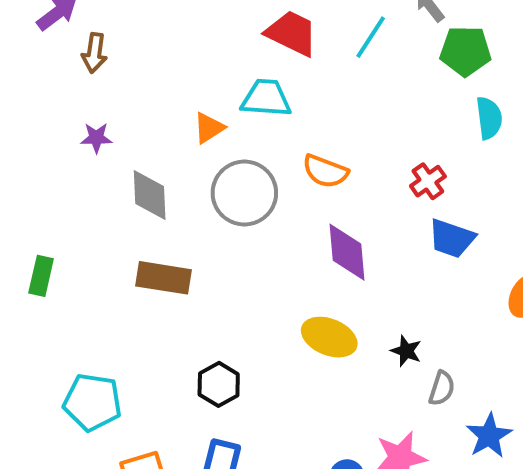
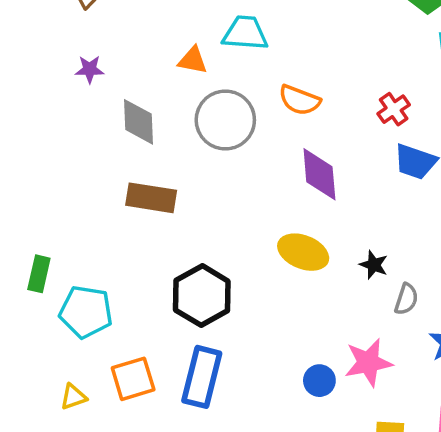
orange triangle: (209, 128) -> (193, 60), turned 44
green rectangle: (41, 276) -> (39, 274), moved
black hexagon: (219, 384) -> (202, 296), size x1.5

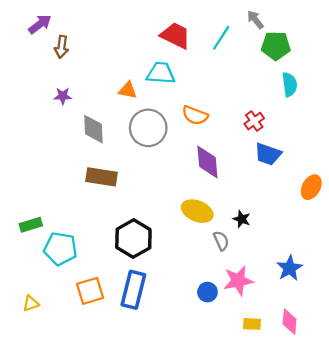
green rectangle: (39, 274) -> (31, 225), turned 60
gray semicircle: (406, 299) -> (221, 241), moved, turned -42
yellow triangle: (73, 397) -> (31, 303), moved

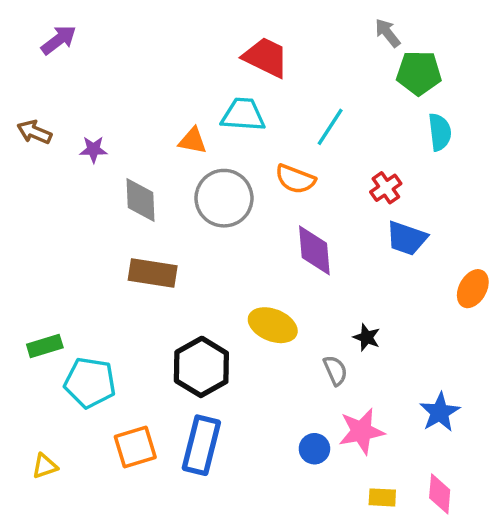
cyan line: (221, 38) -> (330, 127), moved
brown arrow: (62, 47) -> (34, 132), moved, turned 105
yellow ellipse: (197, 211) -> (273, 325), moved

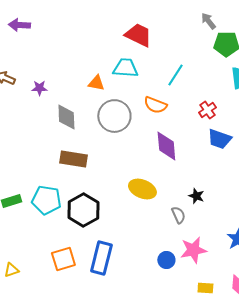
purple arrow: (59, 40) -> (19, 25), turned -140
black hexagon: (201, 367) -> (83, 210), moved
cyan pentagon: (90, 383) -> (46, 200), moved

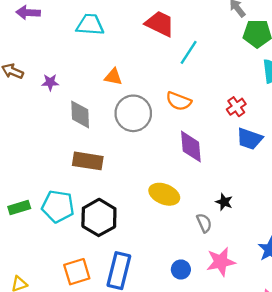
cyan trapezoid: (125, 68) -> (90, 25), moved
cyan line: (175, 75) -> (189, 52), moved
blue circle: (166, 260) -> (181, 269), moved

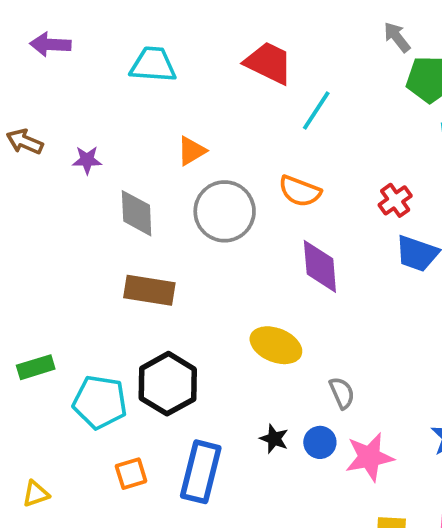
orange triangle: (113, 77) -> (192, 151), turned -42
black star: (224, 202) -> (274, 439), moved
cyan pentagon: (58, 206) -> (100, 402), moved
blue circle: (181, 269) -> (320, 442), moved
orange square: (77, 272) -> (131, 474), size x0.7

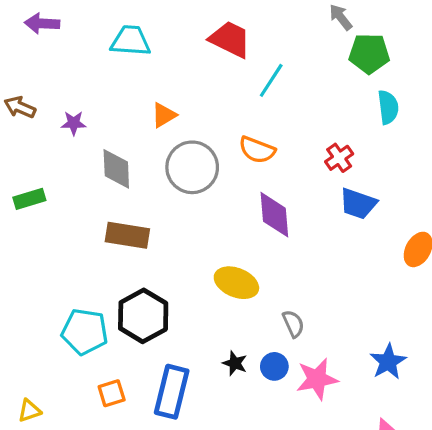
green rectangle: (36, 367) -> (29, 199), moved

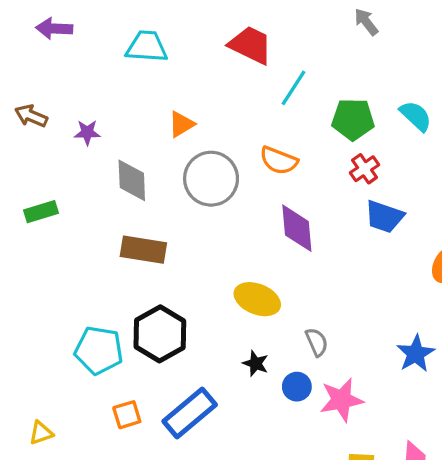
green pentagon: (369, 53) -> (353, 119), moved
cyan semicircle: (388, 107) -> (416, 116), turned -40
blue star: (388, 362) -> (416, 354), moved
black star: (235, 363) -> (256, 364), moved
blue rectangle: (172, 392) -> (190, 413), turned 36

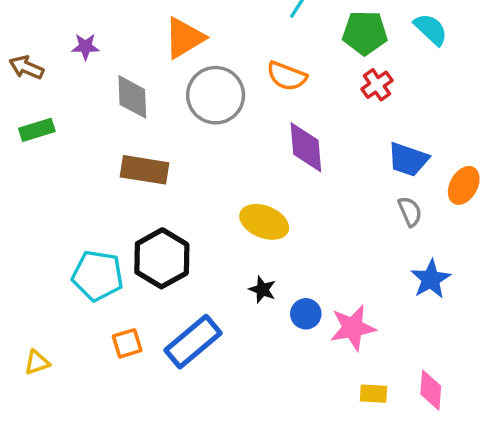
brown arrow: (31, 116) -> (26, 67), moved
orange triangle: (181, 124) -> (184, 38), size x1.5
blue trapezoid: (384, 217) -> (408, 159), moved
gray semicircle: (317, 342) -> (410, 211), moved

